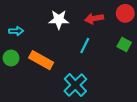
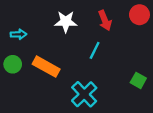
red arrow: (94, 19) -> (105, 20), turned -102
green square: (124, 44) -> (138, 80), moved

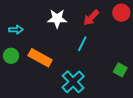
red arrow: (105, 20) -> (91, 18), turned 66

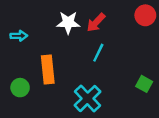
red arrow: (91, 18) -> (96, 23), moved
green circle: (11, 56) -> (20, 88), moved
orange rectangle: (40, 58) -> (48, 70), turned 55

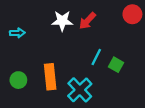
cyan line: (98, 53) -> (96, 57), moved
orange rectangle: (48, 70) -> (50, 77), moved
green square: (144, 84) -> (116, 65), moved

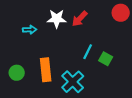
cyan arrow: (17, 33) -> (30, 30), moved

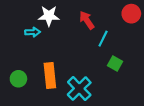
white star: (57, 19) -> (49, 16), moved
red arrow: (80, 19) -> (87, 20), turned 102
cyan line: (88, 52) -> (103, 39), moved

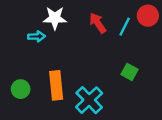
cyan line: (103, 39) -> (125, 27), moved

